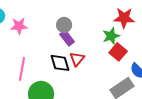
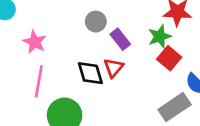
pink star: (19, 26) -> (35, 42), moved, turned 30
purple rectangle: (67, 38) -> (120, 39), moved

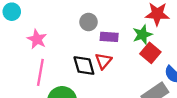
purple rectangle: (120, 39) -> (109, 37), turned -48

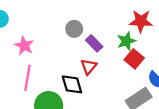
purple rectangle: (109, 37) -> (94, 43), turned 42
black diamond: (84, 66) -> (72, 84), moved

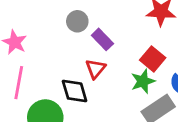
green star: (126, 41) -> (143, 81), moved

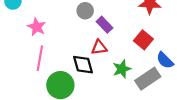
red triangle: (95, 69) -> (99, 47), turned 42
green star: (143, 81) -> (122, 69), moved

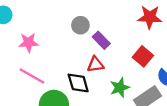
pink star: (37, 27) -> (29, 43), turned -30
pink line: (40, 58) -> (32, 76), turned -70

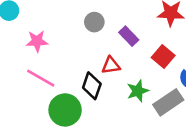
purple rectangle: (101, 40) -> (129, 36), moved
black diamond: (78, 83) -> (92, 86), turned 35

